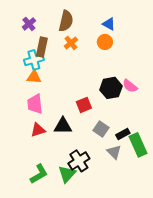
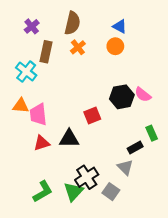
cyan cross: (34, 60) -> (26, 72), moved, turned -36
orange triangle: (34, 77) -> (21, 106), moved
gray square: (101, 129) -> (111, 192), moved
green rectangle: (138, 145) -> (152, 133), moved, size x0.6

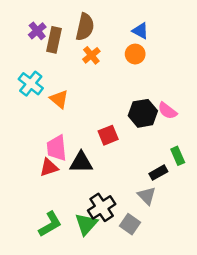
brown rectangle: (46, 52) -> (54, 40), moved
orange triangle: (21, 106) -> (59, 99), moved, turned 35
pink trapezoid: (38, 114) -> (57, 148), moved

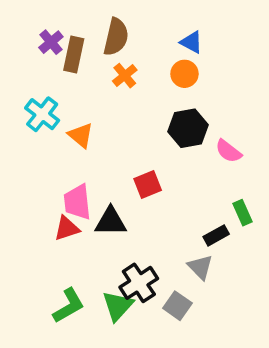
black hexagon: (143, 113) -> (188, 128), moved

